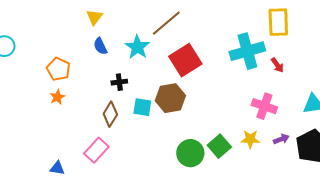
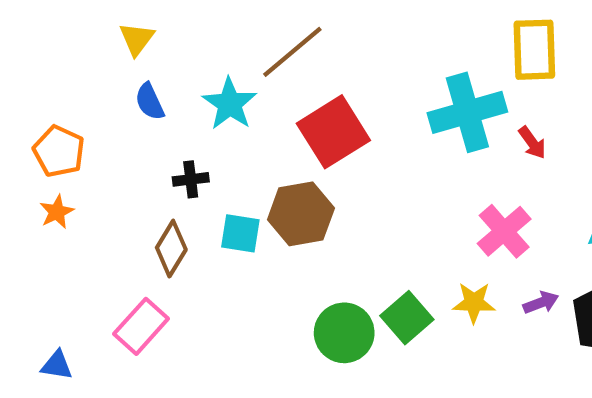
pink cross: (264, 106) -> (504, 231), turned 30

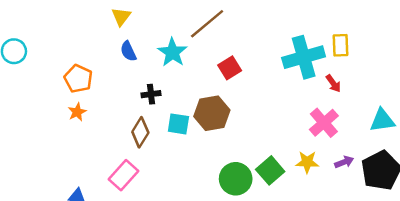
yellow rectangle: (534, 50) -> (341, 45), moved, size x0.7
red square: (333, 132) -> (230, 68), size x0.6
red arrow: (532, 143) -> (333, 83), moved

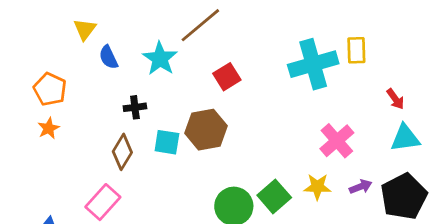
yellow triangle: (121, 17) -> (85, 29), moved
red arrow: (333, 83) -> (395, 99), moved

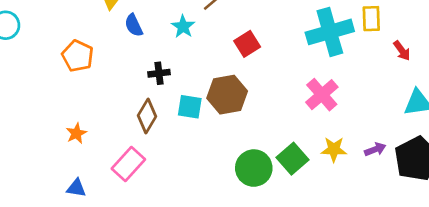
cyan star: (160, 59) -> (183, 27), size x0.7
red arrow: (395, 99) -> (402, 51), moved
orange star: (49, 128) -> (76, 133), moved
pink cross: (337, 141) -> (322, 95), moved

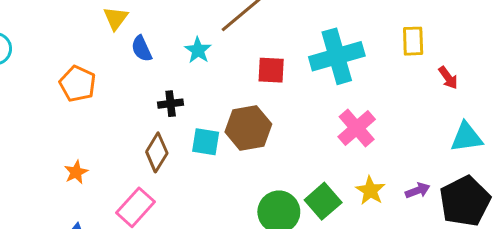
cyan cross: (330, 32) -> (337, 56), moved
red square: (247, 44) -> (271, 70), turned 35
yellow star: (334, 149) -> (370, 191), turned 30

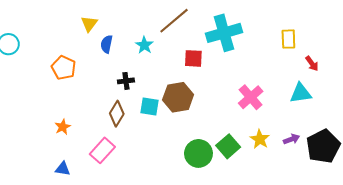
blue semicircle: (142, 49) -> (107, 44), turned 36
cyan cross: (337, 56) -> (224, 33), moved
cyan triangle: (466, 137) -> (301, 93), moved

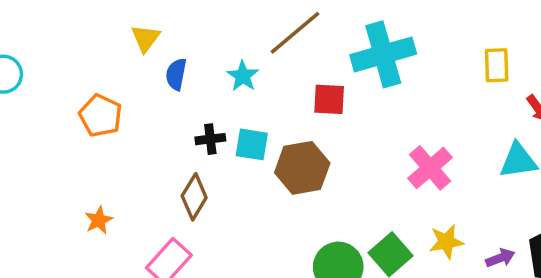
cyan square: (149, 106) -> (252, 144), moved
yellow star: (260, 139) -> (446, 242), turned 30
purple arrow: (291, 139) -> (500, 258), moved

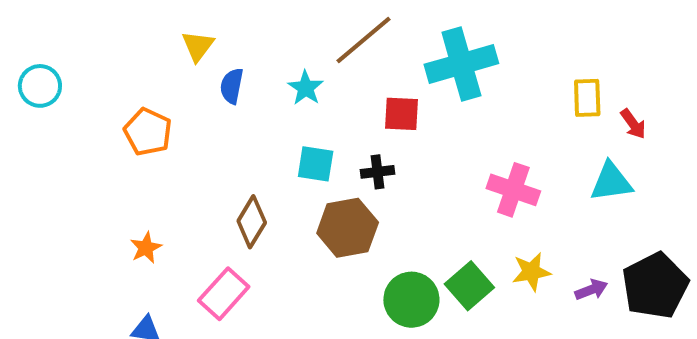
yellow rectangle: (497, 65) -> (587, 98), moved
black cross: (210, 139) -> (378, 172), moved
brown hexagon: (302, 168) -> (348, 228), moved
pink cross: (430, 168) -> (513, 190), turned -30

